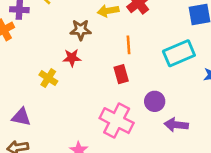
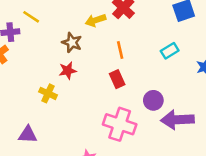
brown star: (81, 30) -> (72, 43), turned 30
cyan rectangle: (179, 53) -> (170, 51), size x0.6
purple arrow: (176, 125) -> (177, 120), size x1.4

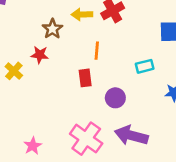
purple circle: (153, 100) -> (115, 98), moved
pink cross: (120, 124) -> (86, 139), moved

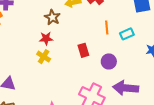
orange line: (97, 51) -> (107, 28), moved
yellow cross: (14, 71) -> (44, 57), moved

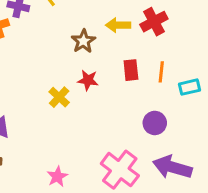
red star: (46, 38) -> (88, 80), moved
red rectangle: (83, 50) -> (131, 70), moved

